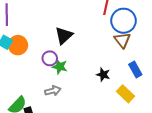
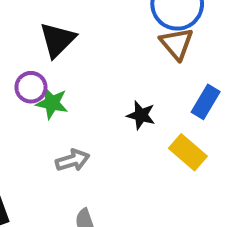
blue rectangle: (135, 69) -> (206, 102), turned 63
gray arrow: (53, 91) -> (73, 160), moved

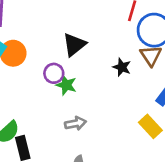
black star: (141, 115) -> (122, 67), moved

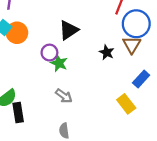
gray arrow: (75, 123) -> (64, 96), turned 42

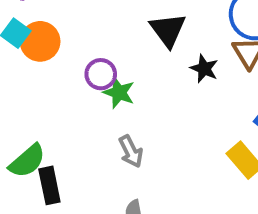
black triangle: (69, 30) -> (168, 30), moved, turned -30
gray arrow: (64, 96) -> (131, 151), turned 30

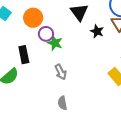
orange circle: (40, 41) -> (33, 18), moved
black rectangle: (49, 185) -> (24, 55), moved

